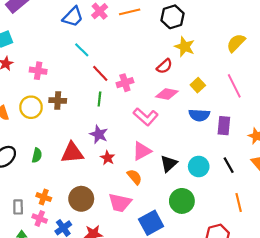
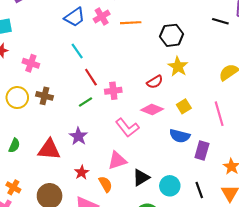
green line: (99, 99) -> (85, 102), turned 40
red star: (108, 158) -> (82, 172), moved

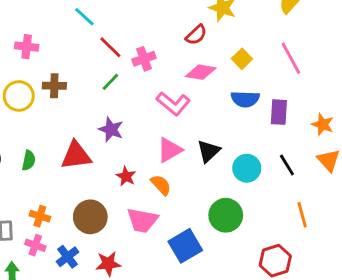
black triangle: (141, 178) -> (209, 151), moved

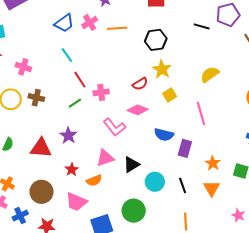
yellow square: (242, 59) -> (170, 95), moved
orange semicircle: (161, 185) -> (94, 180), turned 98

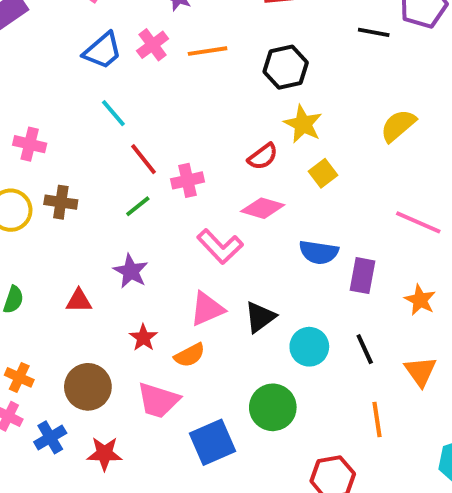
pink line: (201, 114) -> (418, 222), moved, turned -45
red triangle: (41, 148) -> (79, 301), size x0.6
orange triangle: (211, 188) -> (420, 371), moved

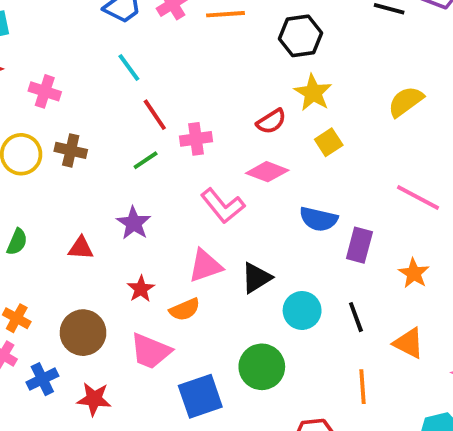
orange triangle: (420, 371) -> (409, 343), turned -32

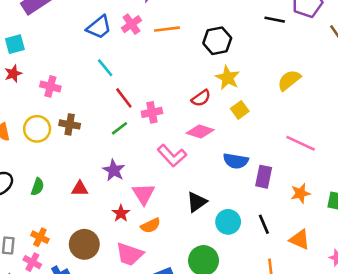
pink triangle: (205, 266) -> (144, 194), moved, turned -40
orange star: (414, 273) -> (301, 193), turned 30

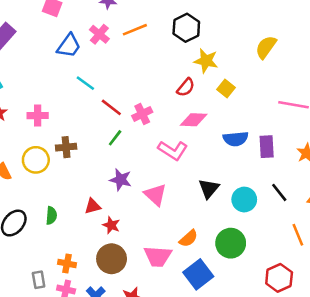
red star: (121, 213) -> (111, 225), moved
orange semicircle: (151, 225) -> (188, 238), moved

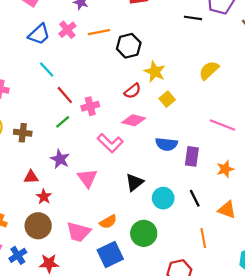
black hexagon: (186, 28) -> (129, 46), moved
brown cross: (66, 147) -> (23, 133), moved

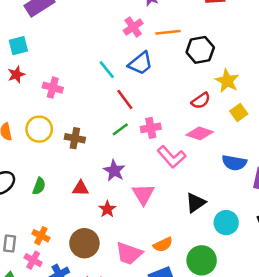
blue trapezoid: (39, 34) -> (140, 63), moved
pink cross: (90, 106) -> (151, 128), moved
red star: (44, 197) -> (107, 209), moved

